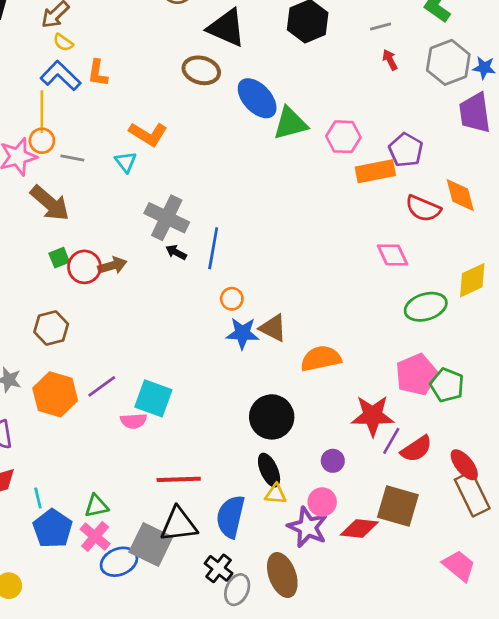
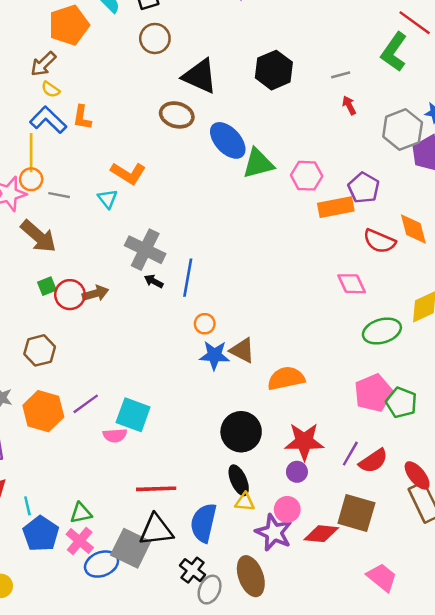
gray hexagon: (448, 62) -> (403, 130), moved
red star: (373, 416) -> (304, 441), moved
pink trapezoid: (459, 566) -> (382, 577), moved

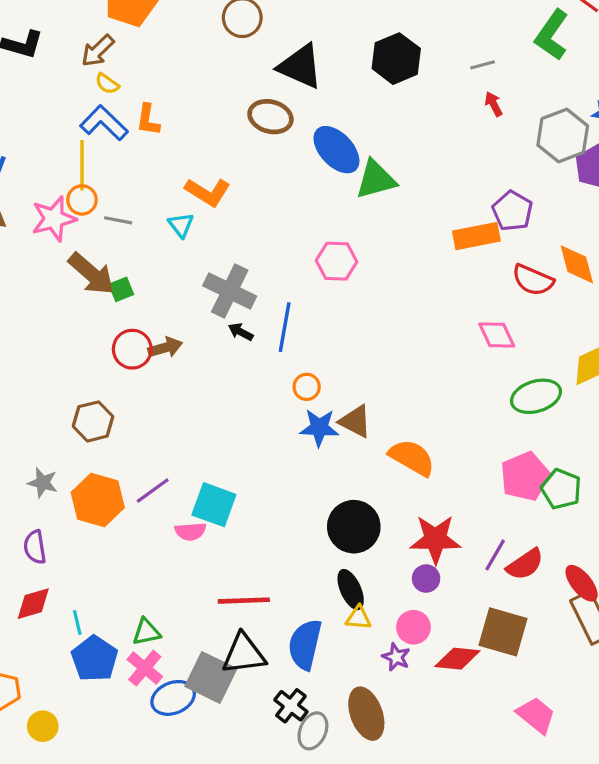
pink hexagon: (307, 176) -> (336, 261), moved
green square: (47, 286) -> (121, 289), moved
orange semicircle: (286, 378) -> (412, 458), turned 42
purple star: (274, 532) -> (396, 657), size x0.6

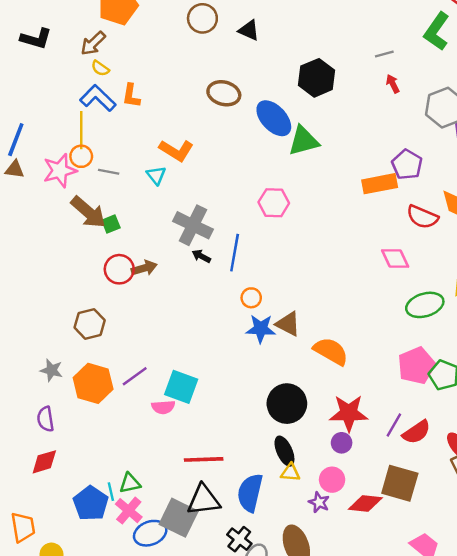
black hexagon: (396, 59) -> (317, 78), moved
black triangle: (300, 66) -> (249, 30), moved, size x0.6
cyan line: (77, 623) -> (111, 492), moved

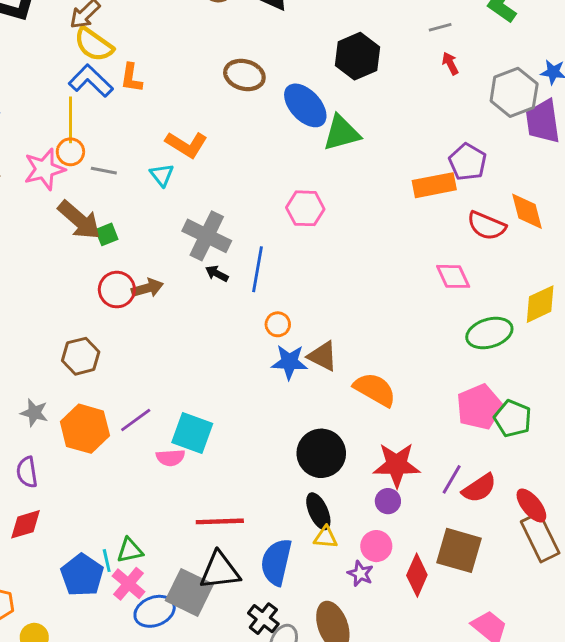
yellow semicircle: (100, 68) -> (94, 45), size x1.8
red diamond: (365, 503) -> (417, 575), turned -72

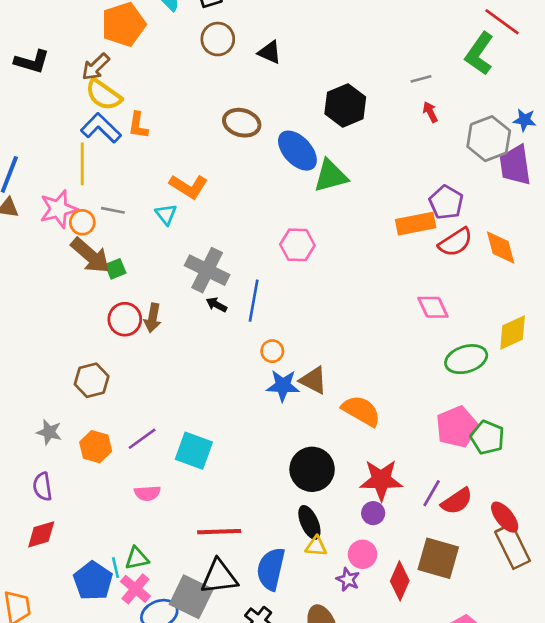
orange circle: (70, 152) -> (82, 222), moved
red semicircle: (486, 226) -> (455, 242), moved, turned -56
brown arrow: (147, 288) -> (153, 318), turned 116
orange hexagon: (85, 429) -> (96, 447), size x0.7
pink semicircle: (170, 458) -> (147, 493), moved

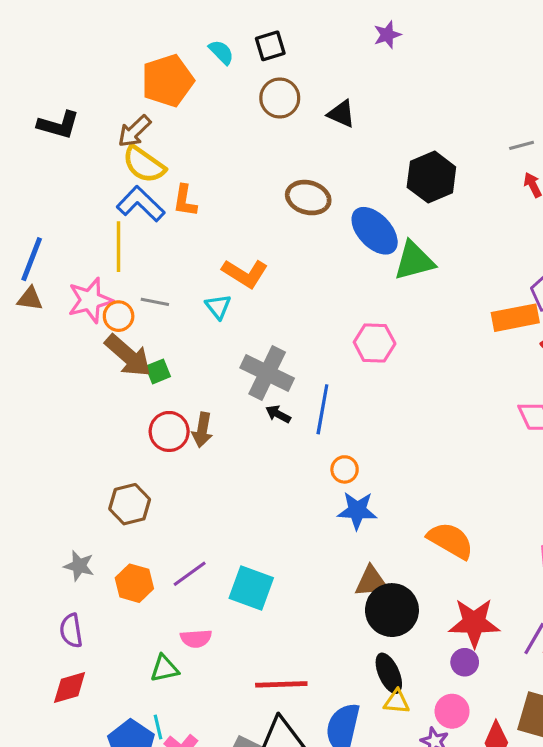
brown triangle: (313, 380) -> (371, 582), moved, turned -32
green triangle: (137, 558) -> (164, 669), moved

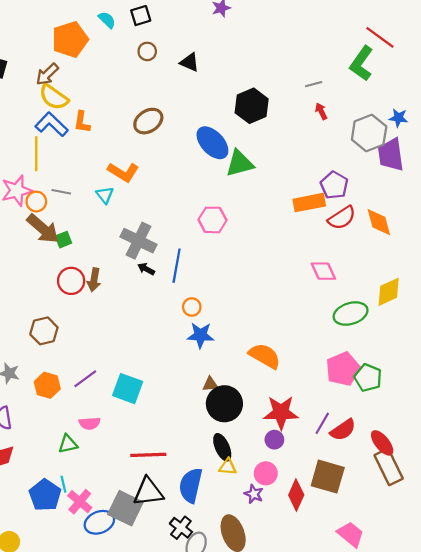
brown circle: (280, 98) -> (147, 51), size x0.7
brown ellipse: (308, 198) -> (148, 121), moved, turned -48
brown triangle: (371, 582) -> (210, 384), size x0.7

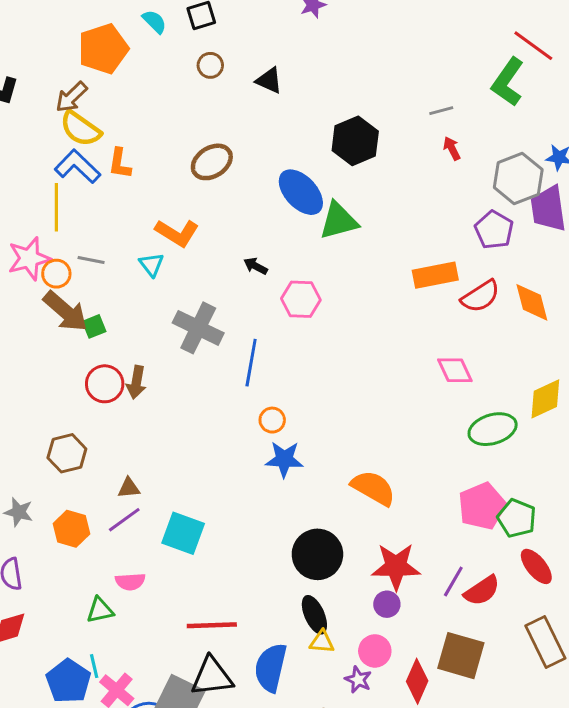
purple pentagon: (334, 185) -> (494, 230), moved
black arrow: (146, 269) -> (256, 266), moved
brown triangle: (210, 384) -> (129, 488), moved
red ellipse: (382, 443) -> (536, 566), moved

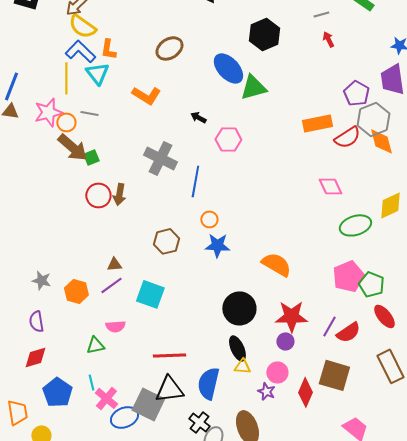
gray hexagon: (518, 179) -> (373, 119), moved
cyan triangle: (151, 265) -> (97, 73), moved, size x1.4
brown hexagon: (67, 453) -> (166, 241), moved
blue pentagon: (68, 681) -> (57, 392), moved

